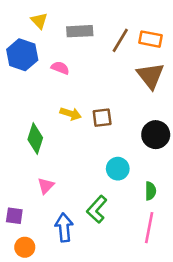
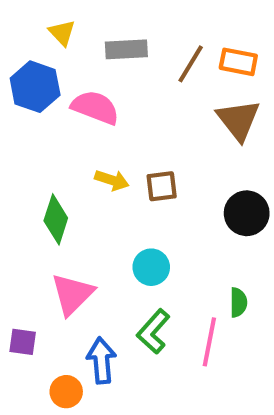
pink semicircle: (60, 68) -> (95, 107), size x1.6
cyan circle: (118, 169) -> (151, 267), moved
pink triangle: (46, 186) -> (72, 294), size x1.6
pink line: (149, 228) -> (209, 342), moved
orange circle: (25, 247) -> (66, 392), moved

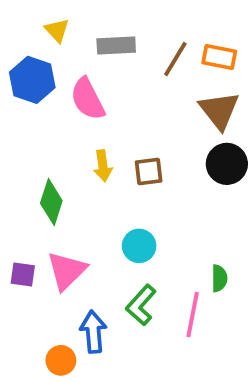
pink semicircle: (95, 107) -> (88, 99), turned -138
yellow arrow: (112, 180) -> (103, 166), turned 64
black circle: (247, 213) -> (227, 164), moved
purple square: (23, 342) -> (23, 275), moved

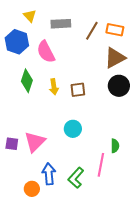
brown triangle: (219, 110) -> (115, 58), turned 40
green diamond: (51, 202) -> (27, 81), moved
green L-shape: (141, 305) -> (76, 178), moved

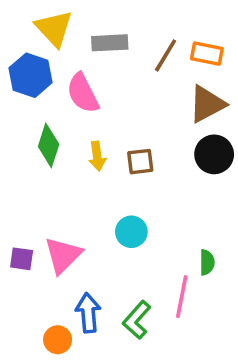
yellow triangle: (30, 16) -> (54, 28), size x1.6

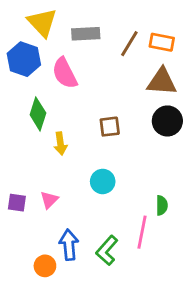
brown triangle: (207, 104) -> (162, 82), turned 32
yellow arrow: (97, 156) -> (60, 143), moved
pink triangle: (63, 255) -> (49, 200), size x0.6

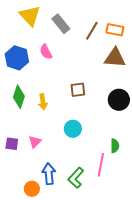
gray rectangle: (86, 34) -> (61, 24), turned 54
blue hexagon: (24, 59) -> (17, 58), moved
pink semicircle: (65, 73) -> (46, 52), size x0.7
green diamond: (38, 114) -> (19, 97), moved
black circle: (167, 121) -> (119, 100), moved

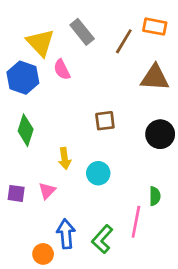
yellow triangle: (30, 16) -> (40, 43), moved
orange rectangle: (115, 30) -> (155, 27), moved
yellow arrow: (43, 102) -> (65, 158), moved

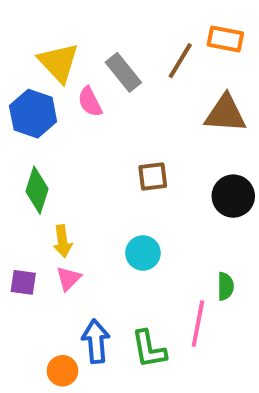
gray rectangle: (82, 32) -> (123, 72), moved
yellow arrow: (65, 158) -> (62, 241), moved
green L-shape: (102, 239) -> (149, 349), turned -52

